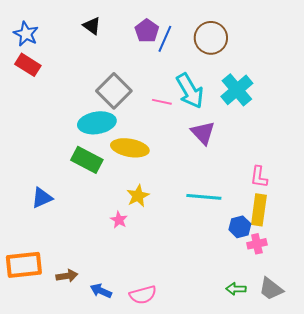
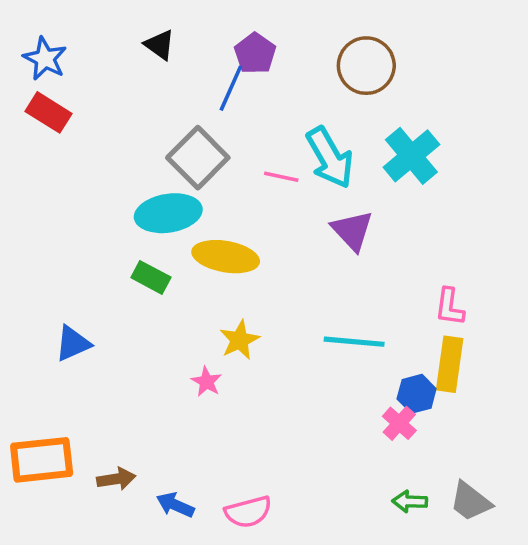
blue line: (165, 39) -> (231, 88), moved
green rectangle: (87, 160) -> (151, 277), size x0.7
pink cross: (257, 244) -> (399, 423), moved, turned -36

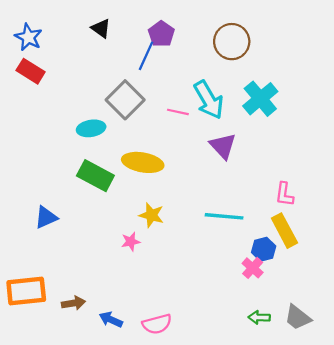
cyan ellipse: (168, 213) -> (91, 128), moved, size x0.7
green rectangle: (151, 277) -> (95, 176), size x1.5
yellow star: (239, 340) -> (151, 215), turned -30
yellow rectangle: (450, 364) -> (284, 231), turned -36
pink star: (207, 382) -> (131, 242), turned 30

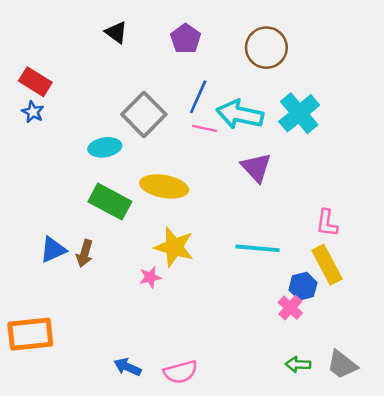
blue star: (28, 37) -> (33, 112), moved, size x0.7
blue line: (146, 56) -> (198, 97), moved
cyan arrow: (209, 100) -> (240, 114), turned 132
yellow star: (151, 215) -> (174, 247), size x1.4
brown arrow: (73, 303) -> (85, 253), moved, turned 115

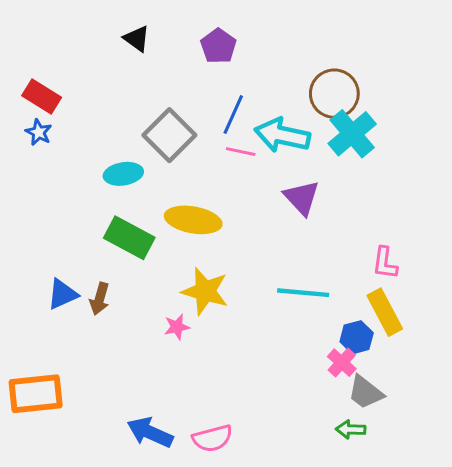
brown circle: (266, 48) -> (334, 94), moved
gray trapezoid: (342, 364) -> (366, 392), moved
blue arrow: (127, 367) -> (150, 432), size x1.4

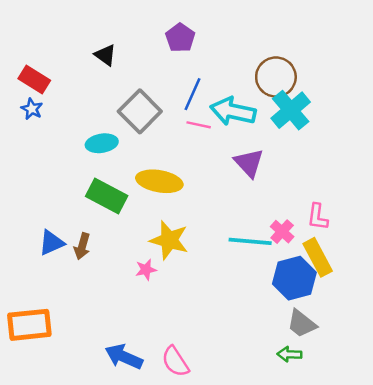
black triangle: (137, 39) -> (105, 55), moved
blue hexagon: (357, 337) -> (294, 278), size x1.6
pink cross: (342, 363) -> (282, 232), moved
pink semicircle: (212, 438) -> (175, 362), turned 72

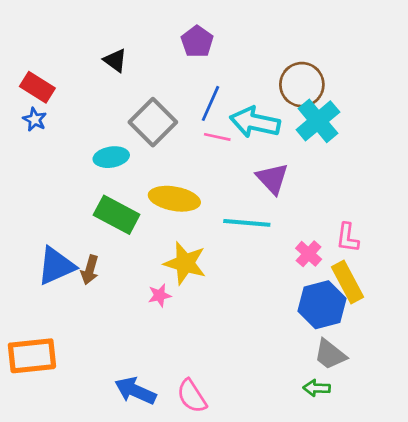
cyan line: (250, 241) -> (247, 223), moved
blue triangle: (51, 243) -> (56, 266), size x1.4

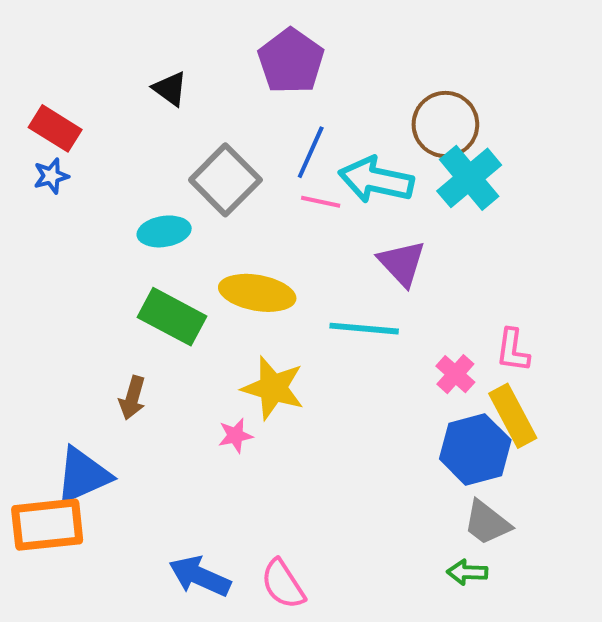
purple pentagon: (197, 42) -> (291, 61), size x1.4
blue star: (35, 119) -> (51, 176), turned 30
blue triangle: (56, 266) -> (83, 475), moved

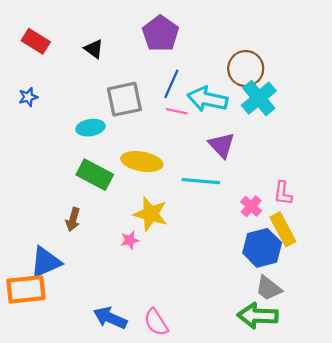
red rectangle: (55, 128) -> (36, 41), moved
gray square: (225, 180) -> (124, 99), turned 33
green arrow: (467, 572) -> (258, 316), size x1.8

